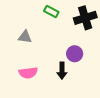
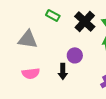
black cross: (85, 18) -> (85, 21), turned -30
gray triangle: (25, 37) -> (28, 39), size x1.5

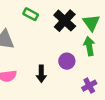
purple circle: (75, 55) -> (67, 61), moved

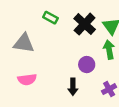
black arrow: (41, 74) -> (73, 87), moved

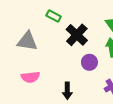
black cross: (85, 24) -> (77, 35), moved
black arrow: (73, 87) -> (67, 91), moved

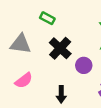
black cross: (77, 35) -> (60, 48), moved
pink semicircle: (30, 77) -> (24, 80), turned -30

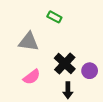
black cross: (60, 48) -> (65, 63), moved
purple circle: (84, 65) -> (90, 71), moved

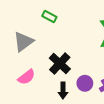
gray triangle: (29, 42) -> (23, 42), turned -45
purple circle: (90, 71) -> (85, 83), moved

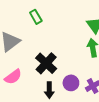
green rectangle: (49, 17) -> (36, 17), turned 32

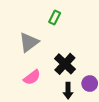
green rectangle: (36, 17) -> (55, 18), turned 56

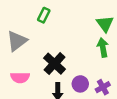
pink semicircle: (32, 77) -> (20, 77), turned 36

